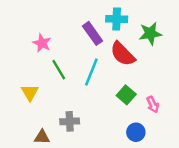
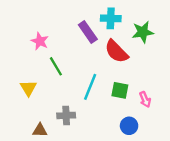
cyan line: (91, 72) -> (90, 87), moved
green square: (126, 95) -> (120, 90), turned -30

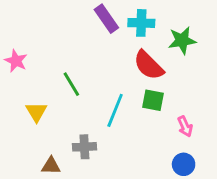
purple rectangle: (88, 32) -> (106, 19), moved
pink star: (40, 41) -> (16, 61), moved
green square: (120, 90) -> (153, 100), moved
blue circle: (129, 126) -> (184, 164), moved

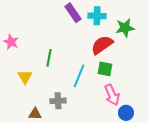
red semicircle: (149, 65) -> (102, 45), turned 100
green line: (71, 84) -> (49, 58), turned 42
pink arrow: (185, 126) -> (112, 95), moved, size x1.5

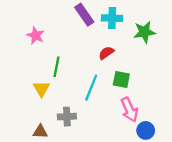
pink star: (11, 42) -> (36, 35), moved
red semicircle: (102, 45) -> (106, 53), moved, size x0.6
yellow triangle: (25, 77) -> (41, 89), moved

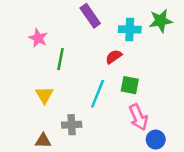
cyan cross: (112, 18) -> (130, 29), moved
green star: (144, 32) -> (161, 21), moved
green line: (56, 67) -> (60, 59), moved

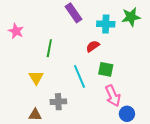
pink star: (38, 38) -> (16, 31), moved
cyan line: (98, 94) -> (80, 76), turned -45

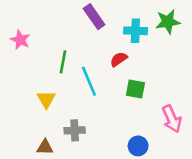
cyan line: (80, 76) -> (89, 81), moved
pink arrow: (113, 96) -> (172, 119), moved
blue circle: (127, 114) -> (138, 146), moved

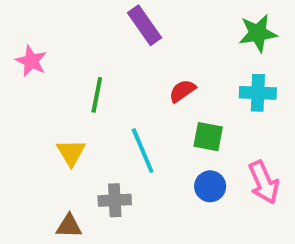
cyan cross: (135, 31) -> (258, 93), moved
cyan line: (89, 81) -> (143, 151), moved
blue circle: (138, 146) -> (210, 186), moved

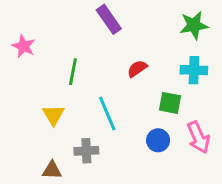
green square: (208, 137) -> (170, 103), moved

